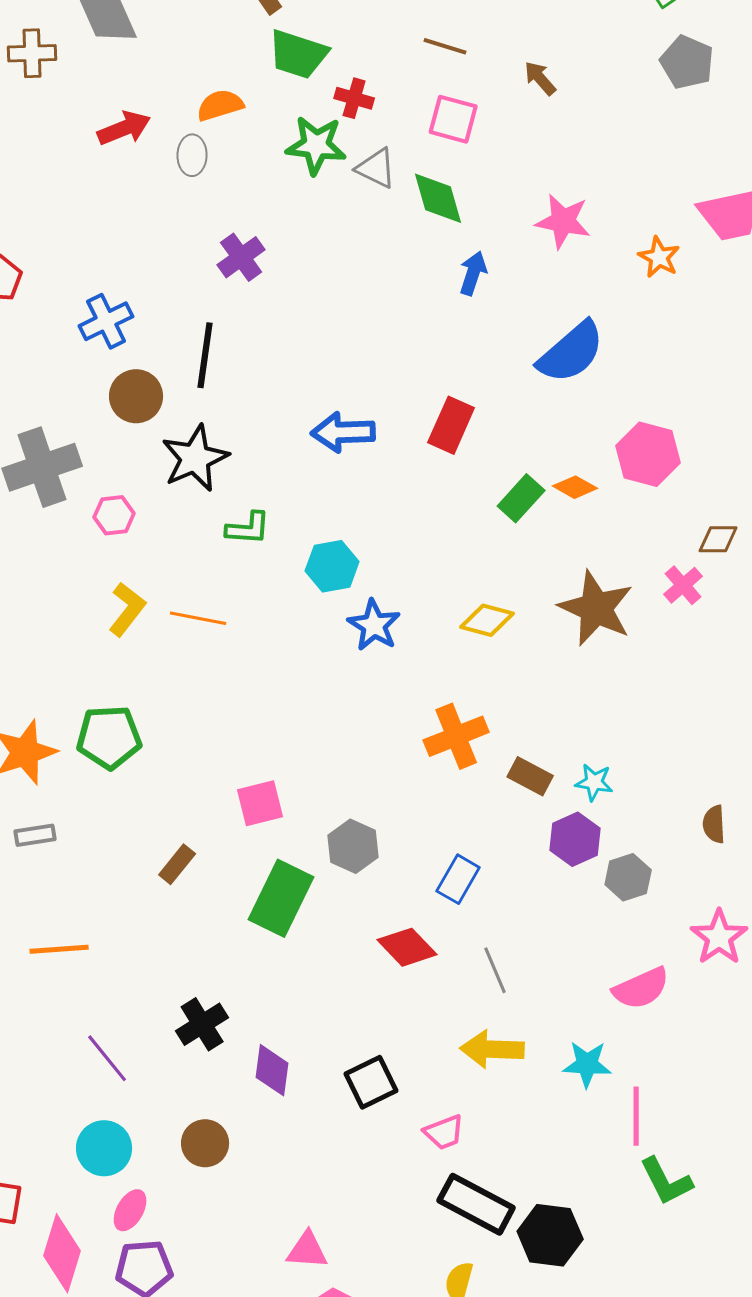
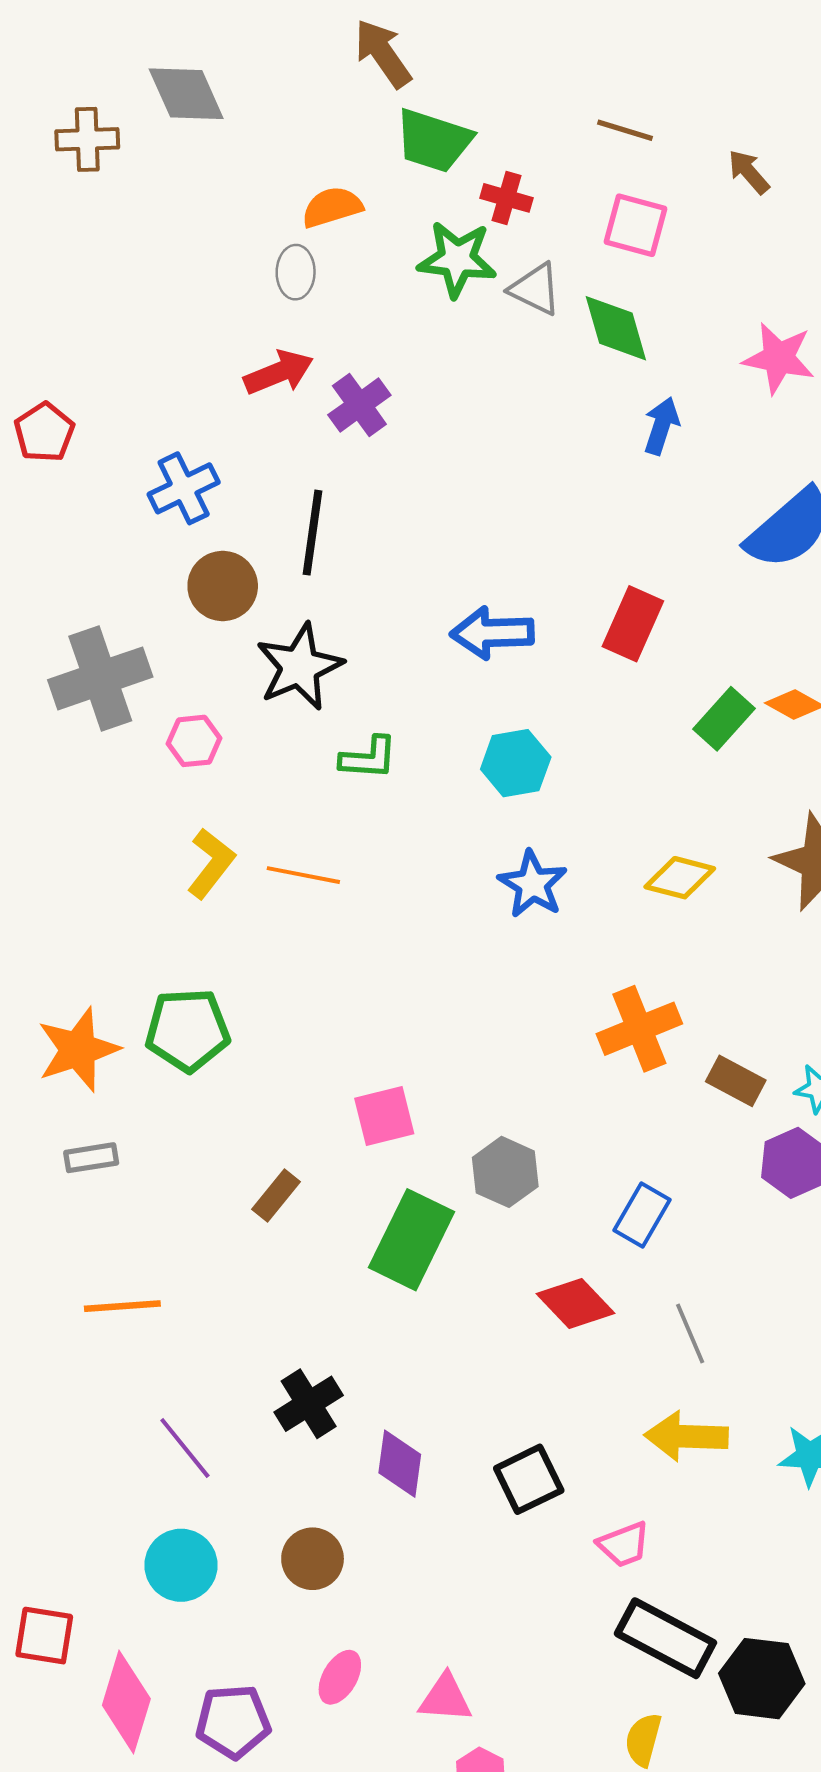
red arrow: (124, 128) -> (279, 372), moved
cyan hexagon: (332, 566) -> (516, 763), moved
pink ellipse: (130, 1210) -> (340, 1677), moved

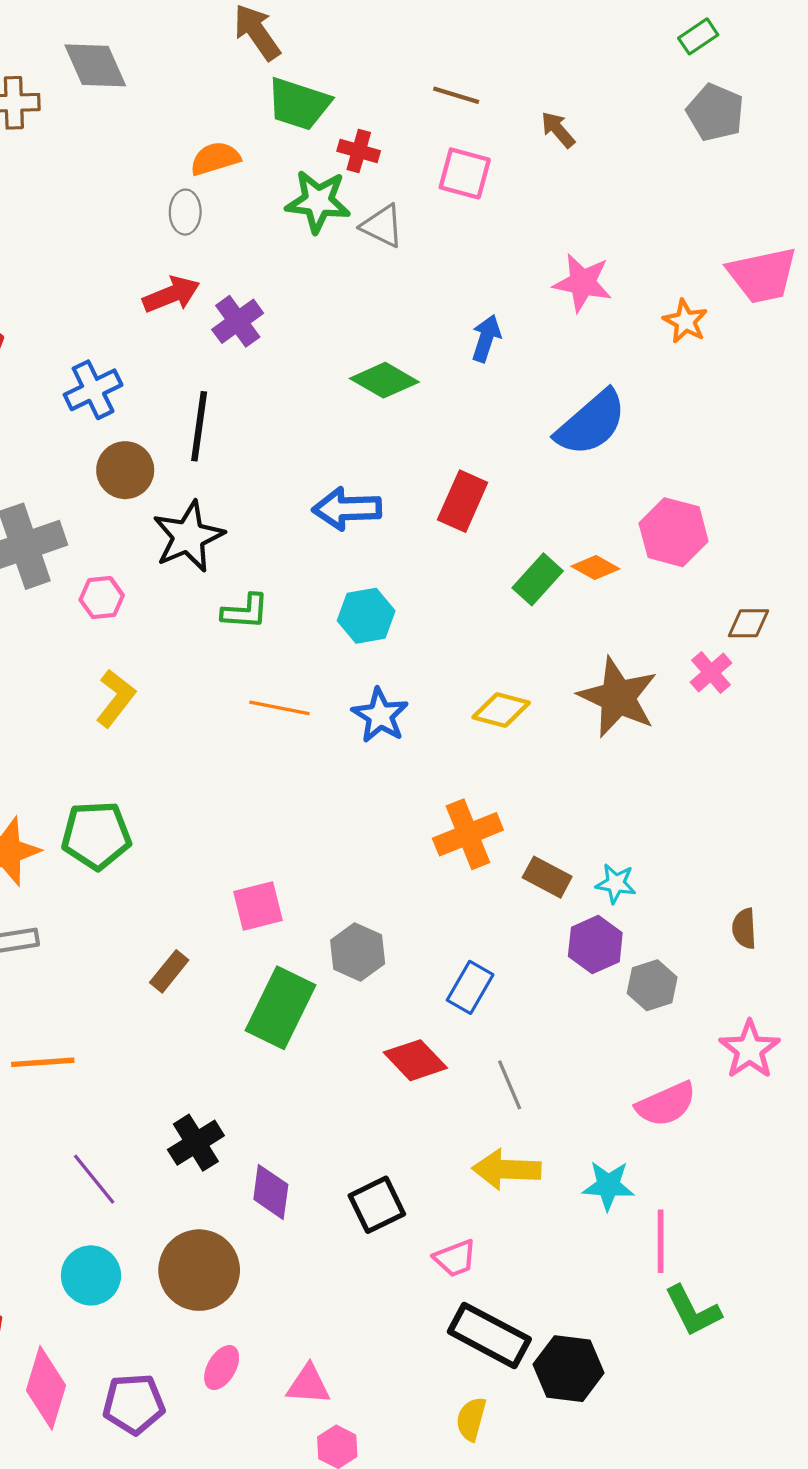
green diamond: (616, 328) -> (384, 380), moved, turned -44
orange line: (303, 875) -> (279, 708), moved
brown circle: (313, 1559) -> (199, 1270), size x1.6

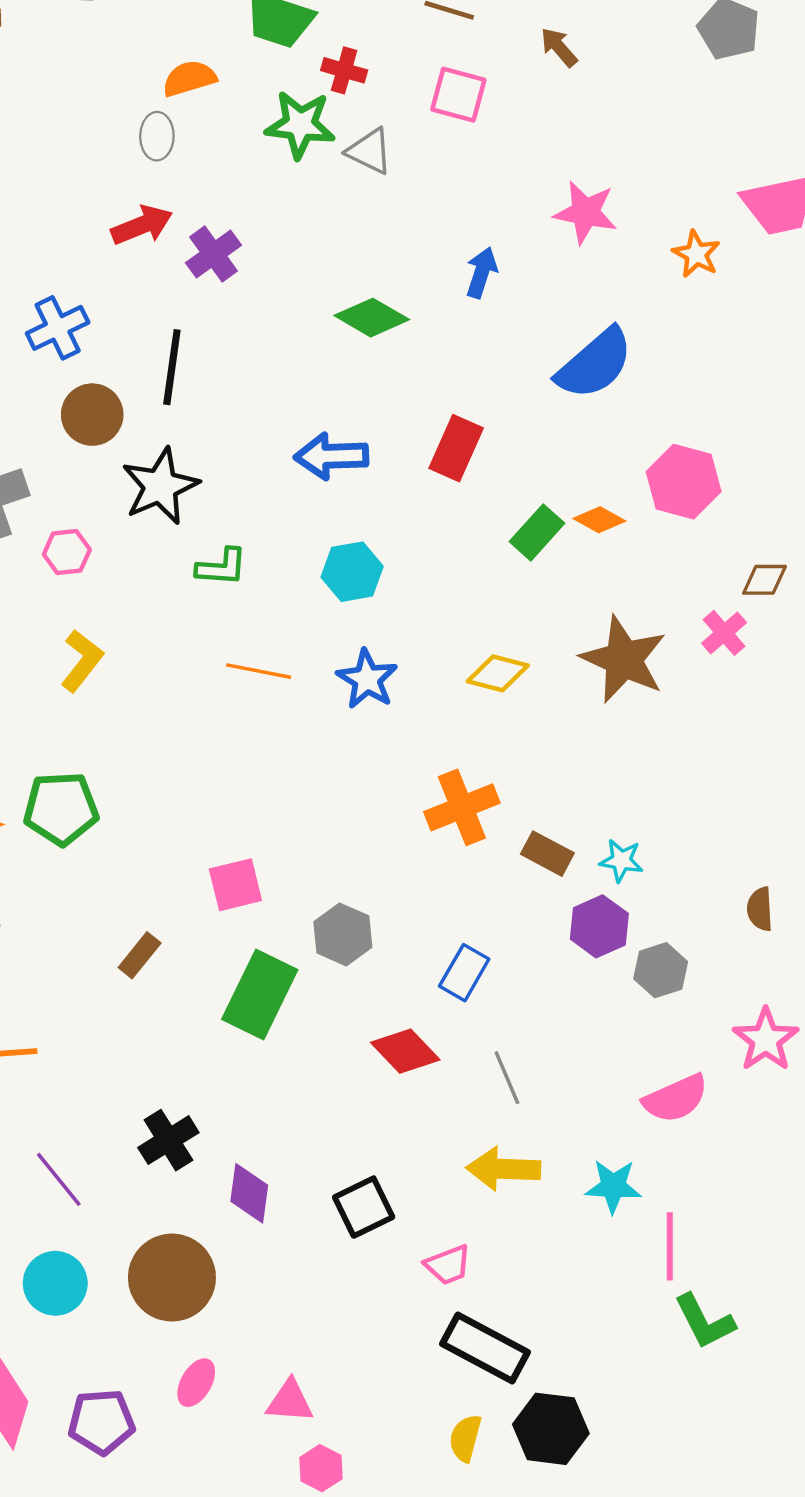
black hexagon: (569, 1369) -> (551, 1429), moved

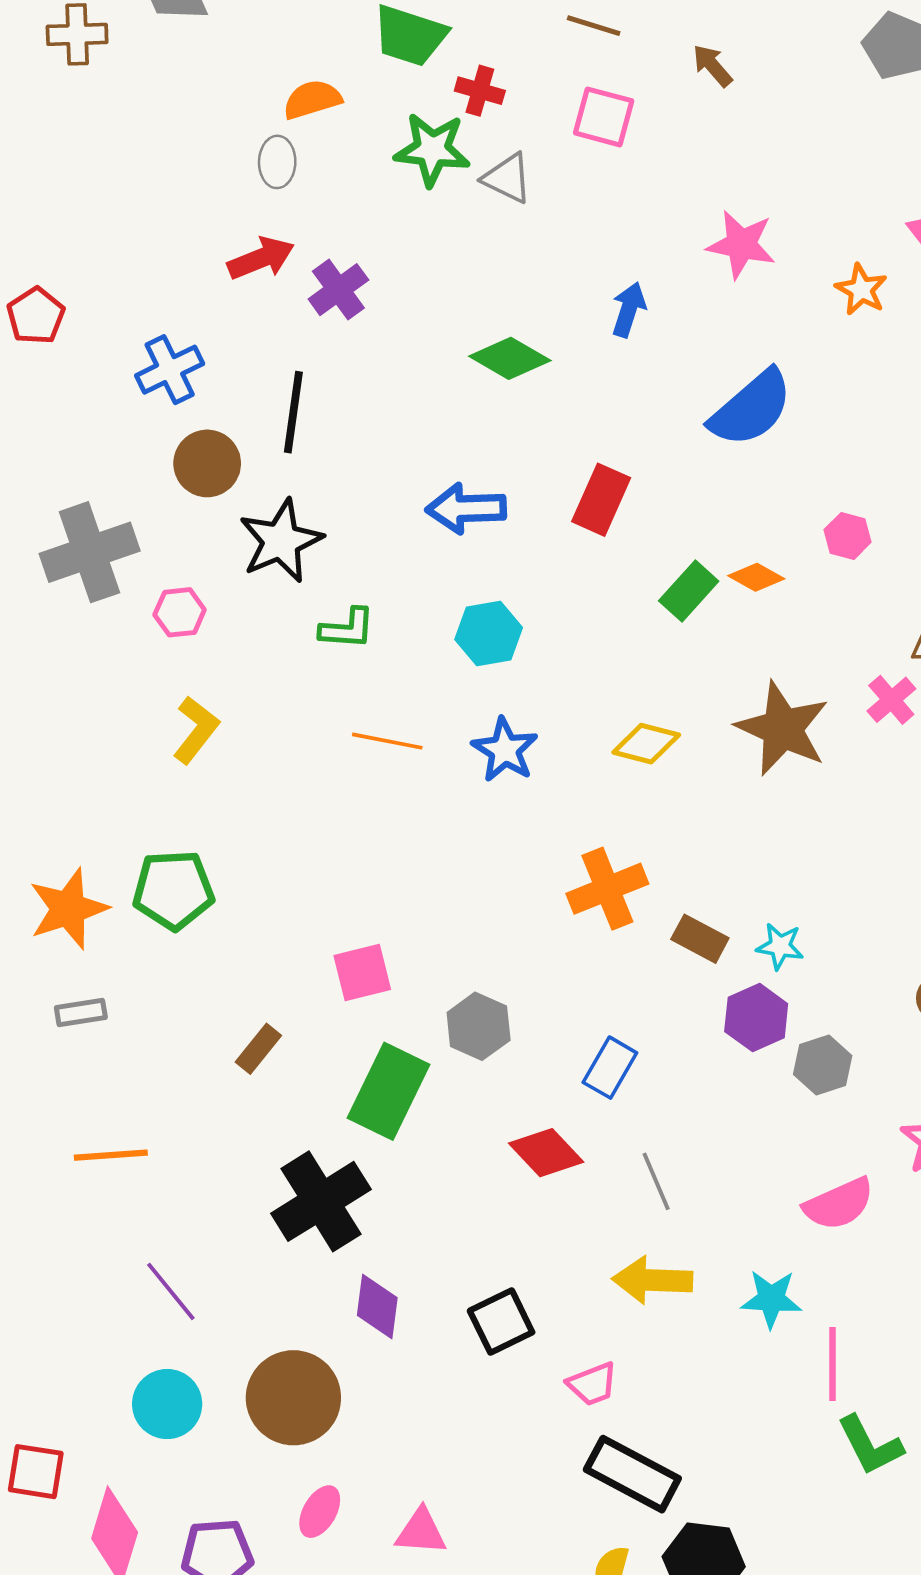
pink hexagon: (684, 482) -> (848, 536), size x0.6
black cross: (168, 1140) -> (321, 1201), moved, size x1.5

